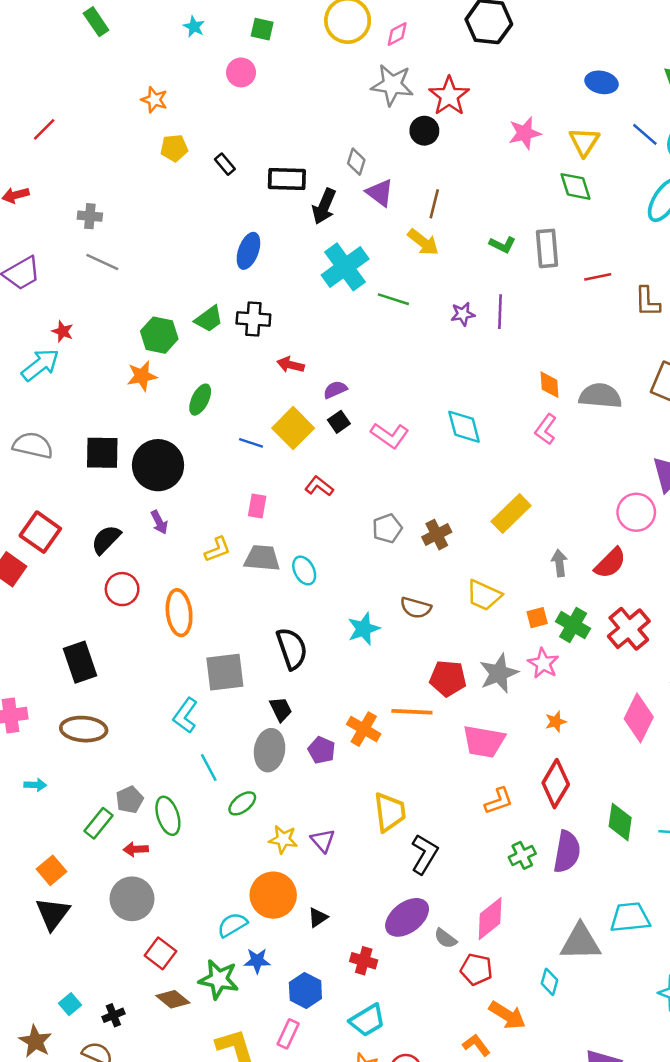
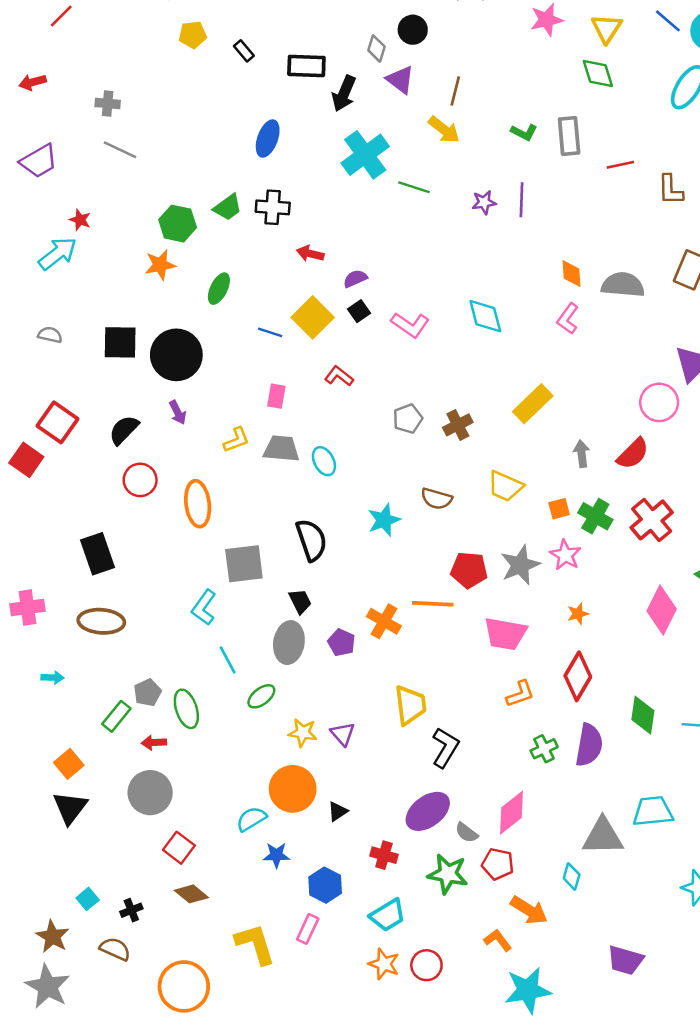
black circle: (424, 131) -> (413, 30), moved
gray semicircle: (33, 445) -> (50, 335), size x0.6
green star: (219, 979) -> (448, 874), moved

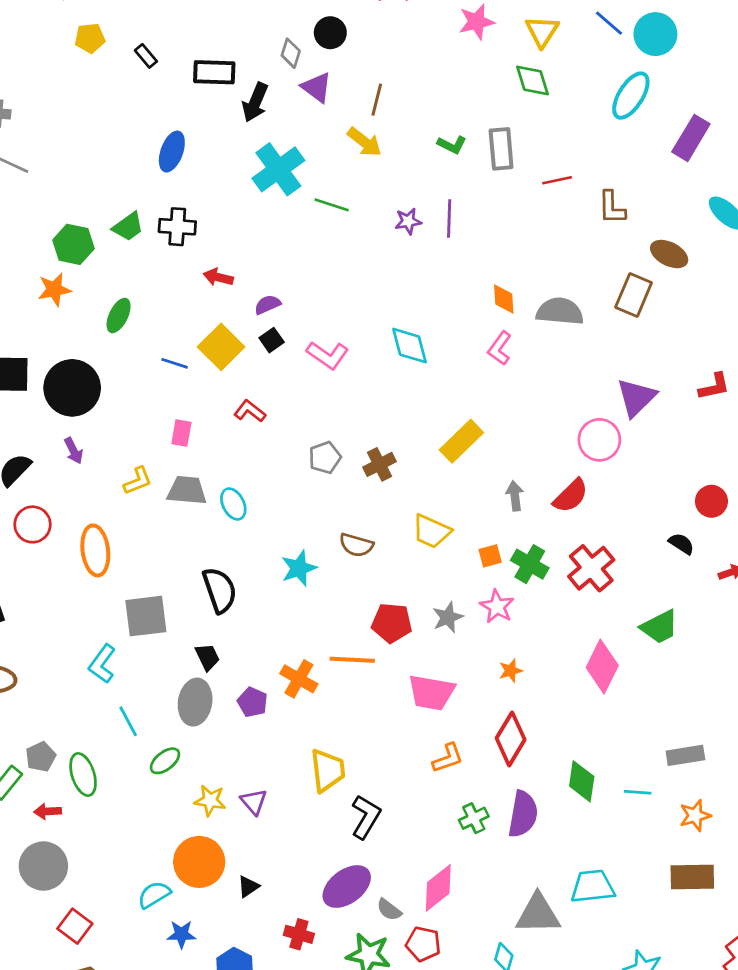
gray star: (520, 565) -> (448, 617), size x0.7

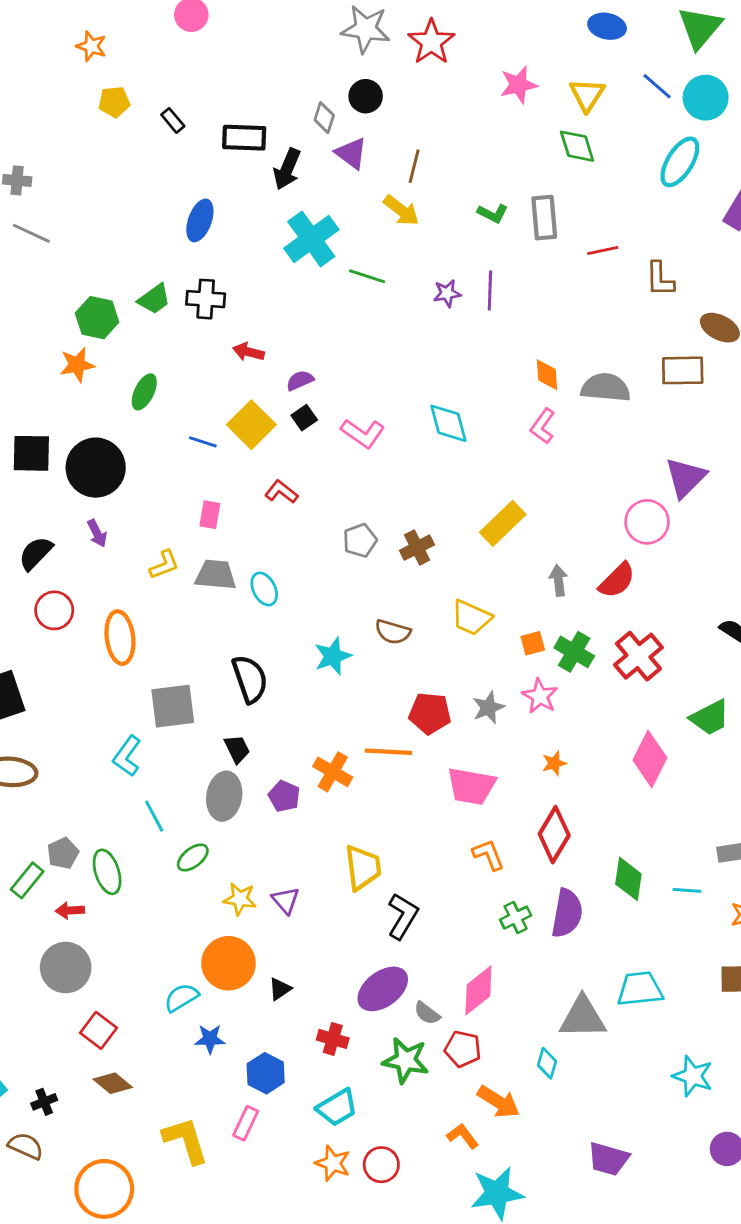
brown rectangle: (634, 295) -> (683, 370), turned 66
orange L-shape: (448, 758) -> (488, 855), turned -92

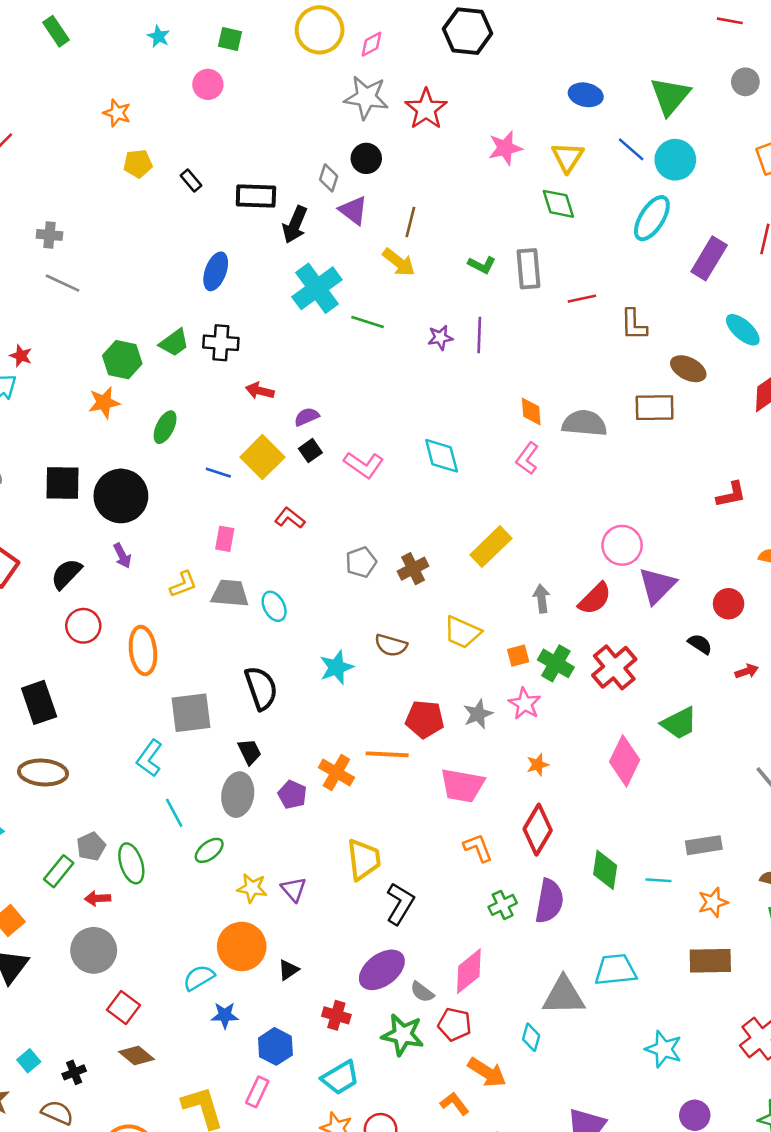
purple triangle: (686, 478) -> (657, 586), moved

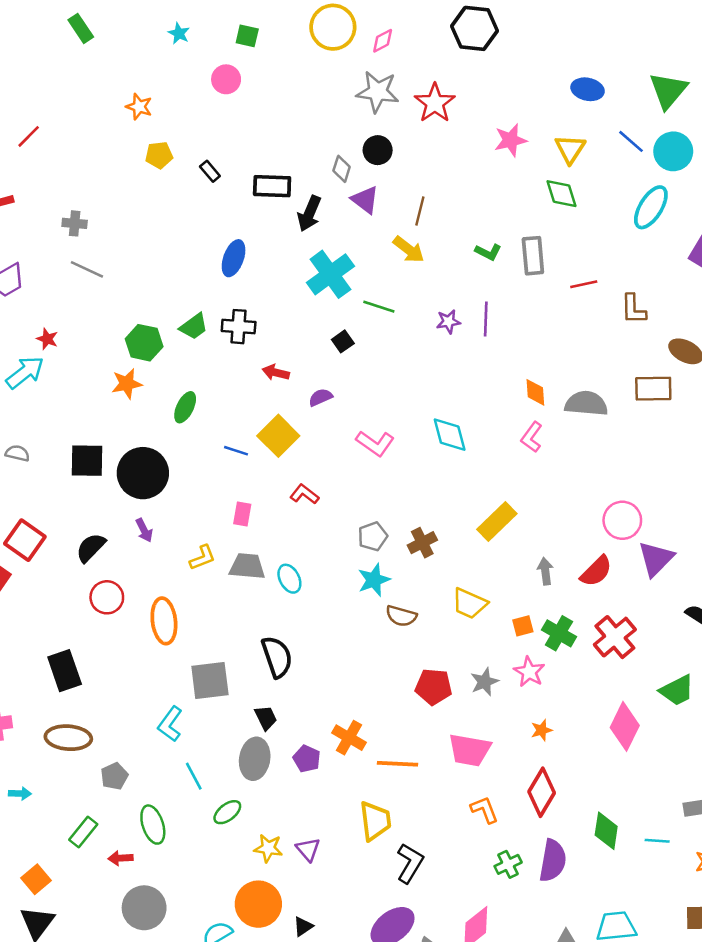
black square: (310, 451) -> (343, 341), moved
cyan star: (336, 667) -> (374, 580), moved
orange line: (387, 754) -> (397, 764), moved
gray pentagon: (91, 846) -> (114, 776), moved
gray circle: (94, 950) -> (144, 908), moved

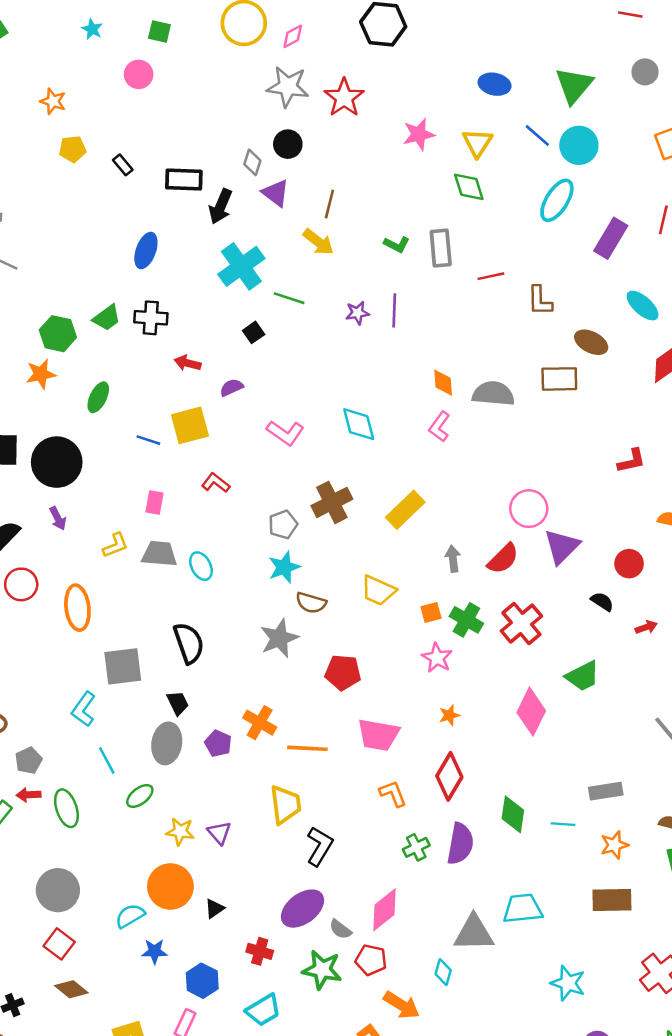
yellow square: (278, 436) -> (190, 425), turned 30
brown cross: (422, 543) -> (332, 502), moved, size x1.4
gray star: (484, 682) -> (279, 638), moved, size x1.4
red arrow: (121, 858) -> (29, 795), moved

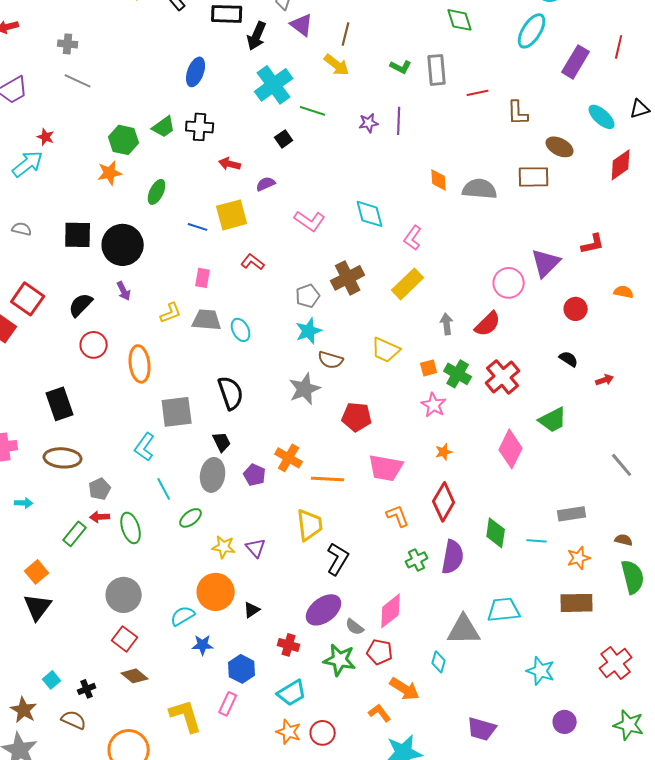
pink L-shape: (439, 427) -> (413, 238), moved
purple triangle: (562, 546) -> (546, 263), moved
red circle: (629, 564) -> (576, 309), moved

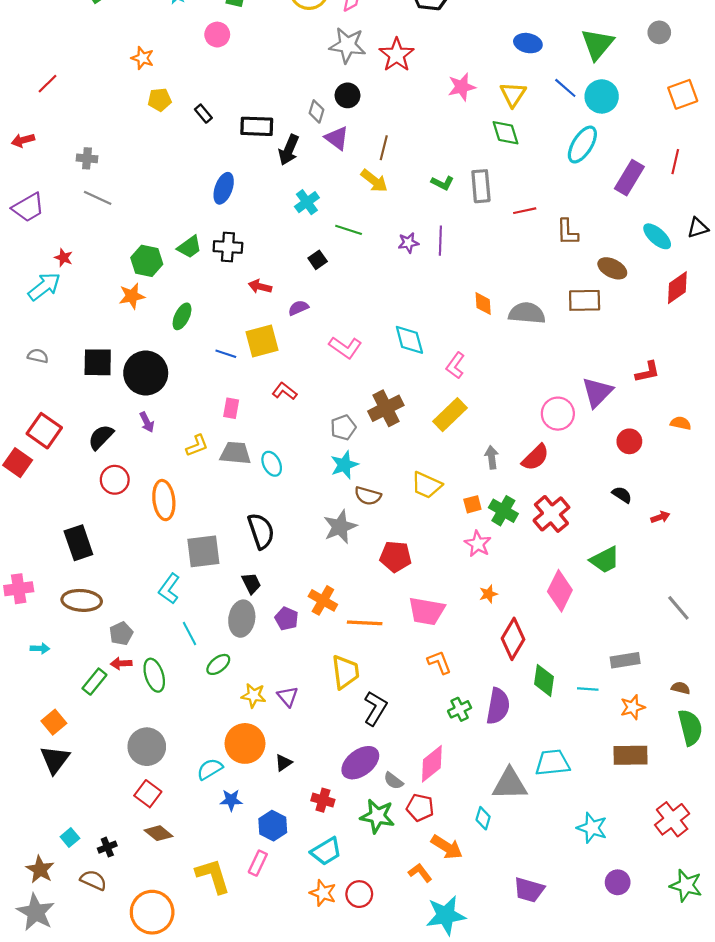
cyan cross: (274, 85) -> (307, 202), size x0.6
red diamond: (444, 502) -> (513, 639), moved

